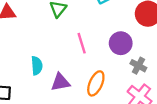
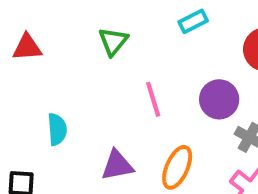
cyan semicircle: (37, 66) -> (57, 129), moved

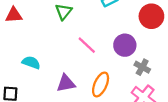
pink line: (153, 99) -> (87, 45), turned -30
cyan semicircle: (57, 129) -> (31, 62), turned -66

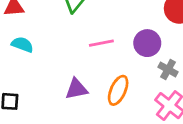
pink line: (87, 45) -> (101, 43), turned -54
cyan semicircle: (31, 62) -> (22, 44), moved

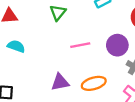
orange ellipse: (118, 90) -> (94, 83), turned 50

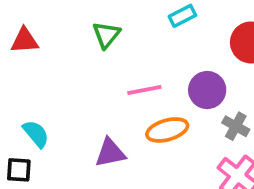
cyan semicircle: (16, 46) -> (36, 134), moved, turned 30
orange ellipse: (94, 83) -> (167, 130), moved

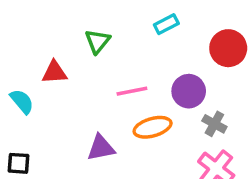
red triangle: (25, 41) -> (55, 72), moved
cyan semicircle: (36, 134) -> (22, 101), moved

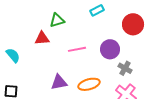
green triangle: (98, 41) -> (57, 20), turned 35
red triangle: (55, 72) -> (42, 38), moved
orange ellipse: (153, 127) -> (89, 84), moved

